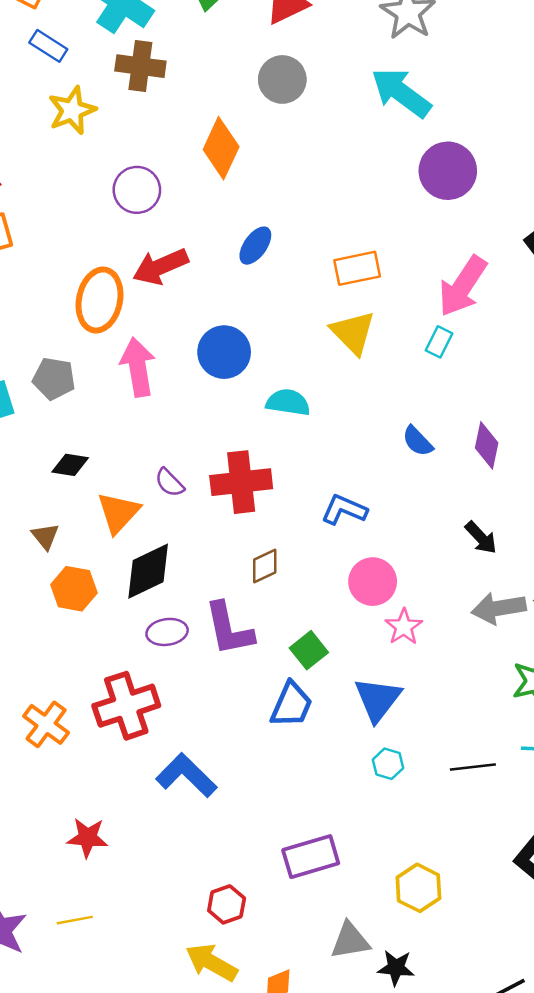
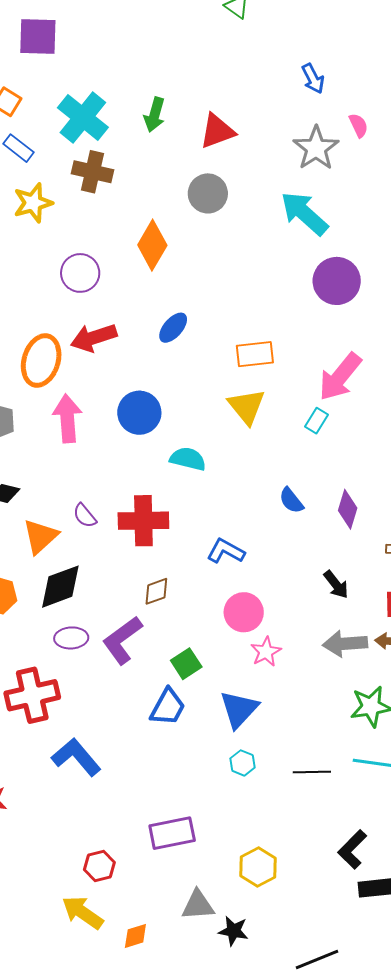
purple L-shape: (229, 629) -> (122, 640), turned 60

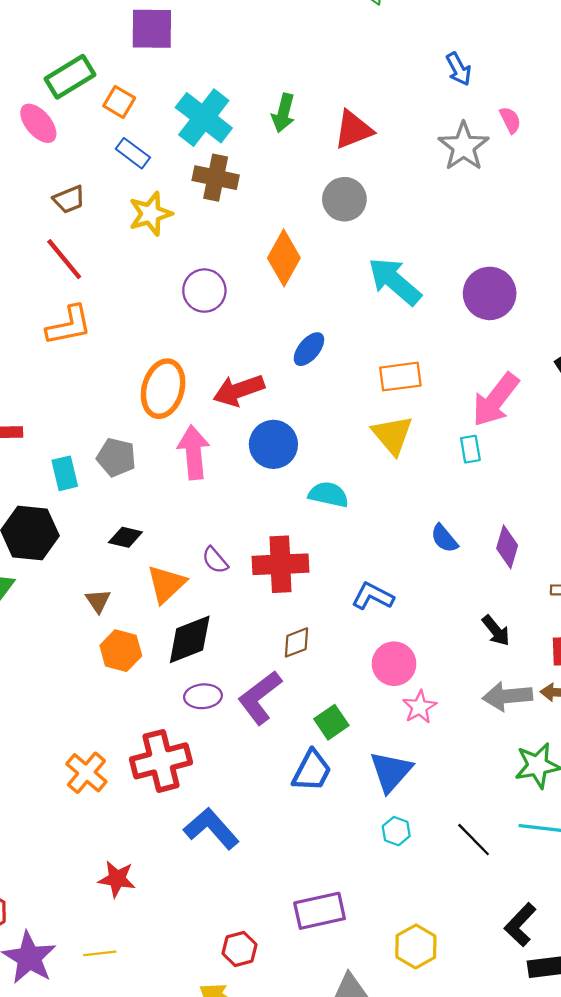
cyan arrow: (304, 213) -> (395, 281), moved
red arrow: (94, 338) -> (239, 390), moved
cyan rectangle: (316, 421) -> (470, 449), turned -40
black line: (312, 772) -> (474, 840), turned 48

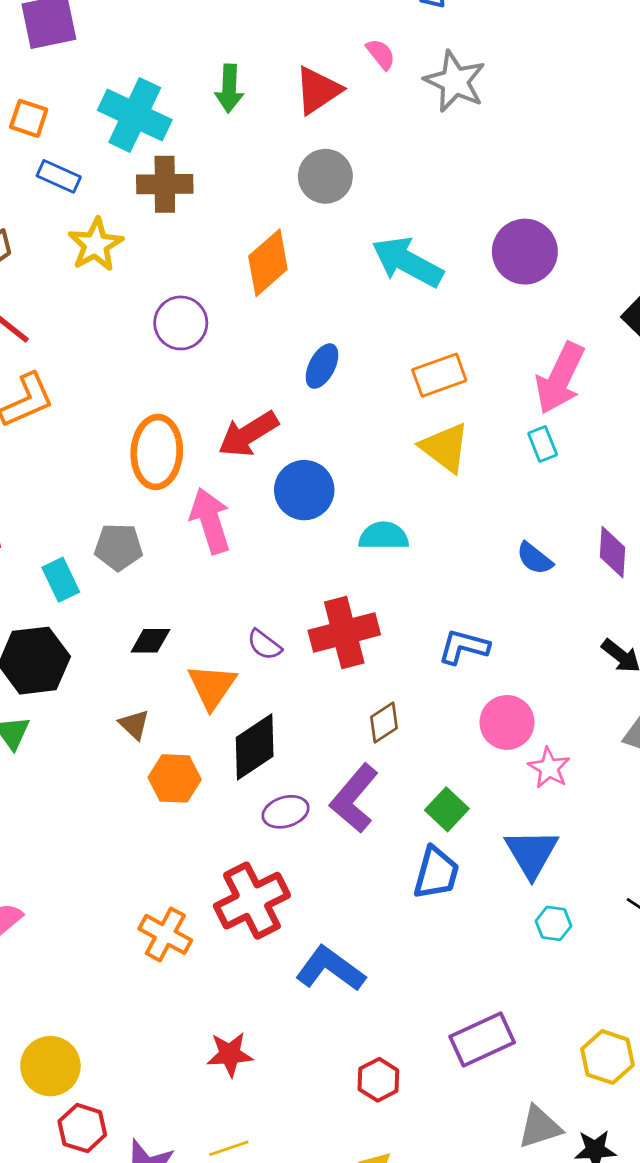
pink semicircle: (510, 120) -> (381, 54), moved
orange diamond: (284, 258) -> (268, 263), turned 32
red hexagon: (240, 949) -> (378, 1080), moved

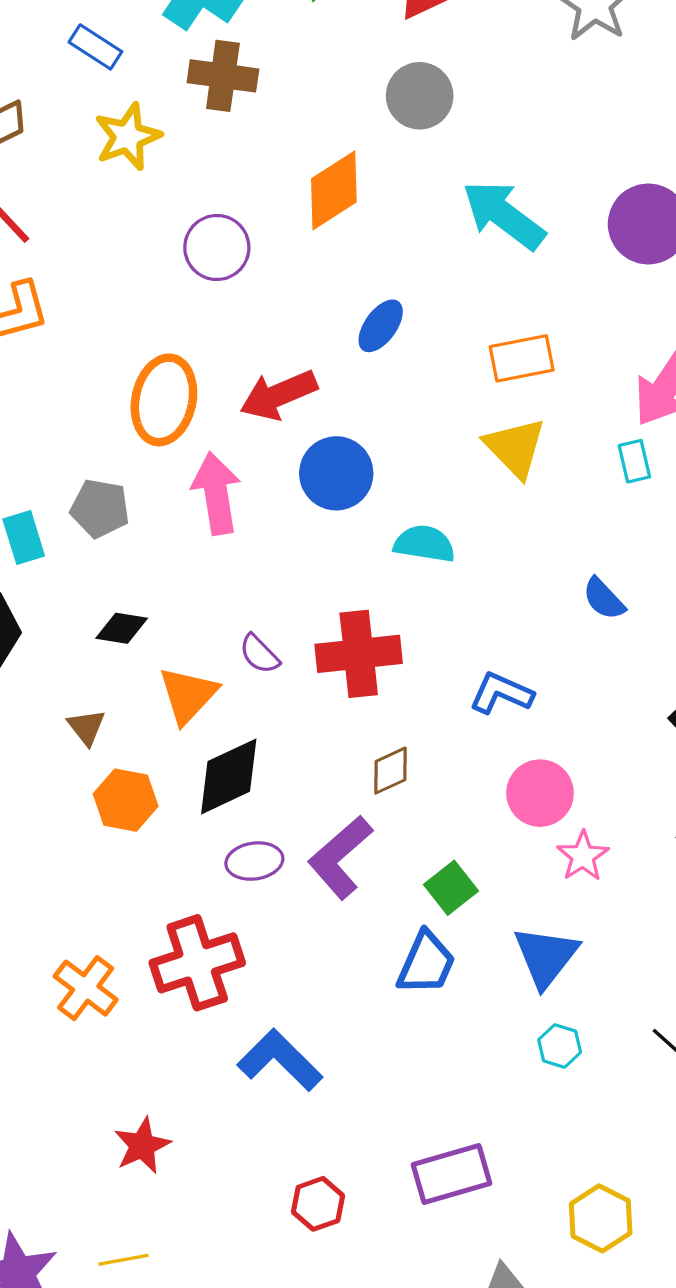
red star: (230, 1054) -> (142, 1146), turned -30

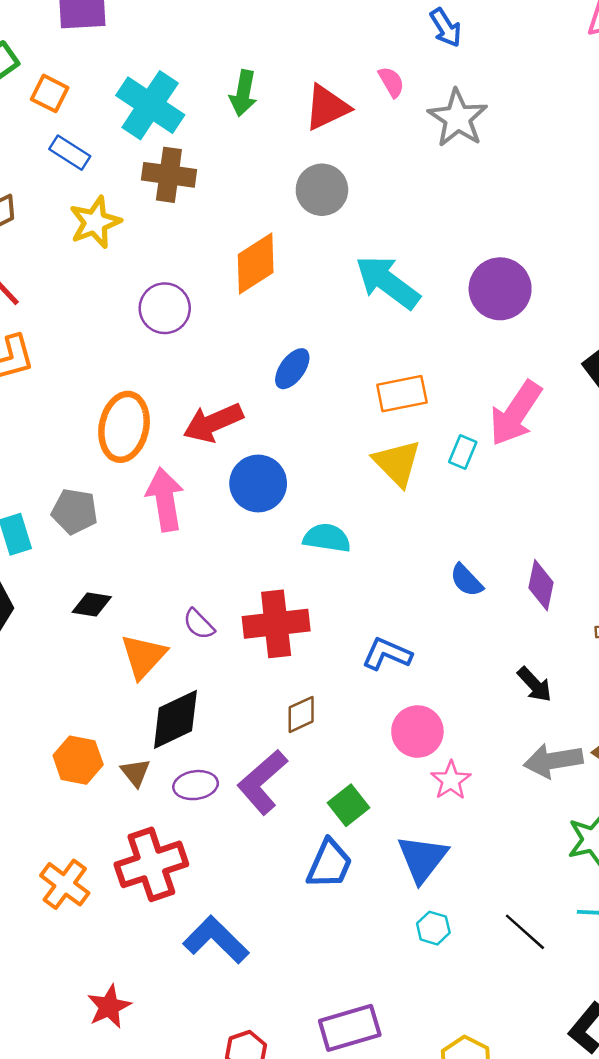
cyan rectangle: (634, 461) -> (463, 452), moved, turned 36
brown triangle: (86, 727) -> (135, 773), moved
orange hexagon: (126, 800) -> (78, 760), moved

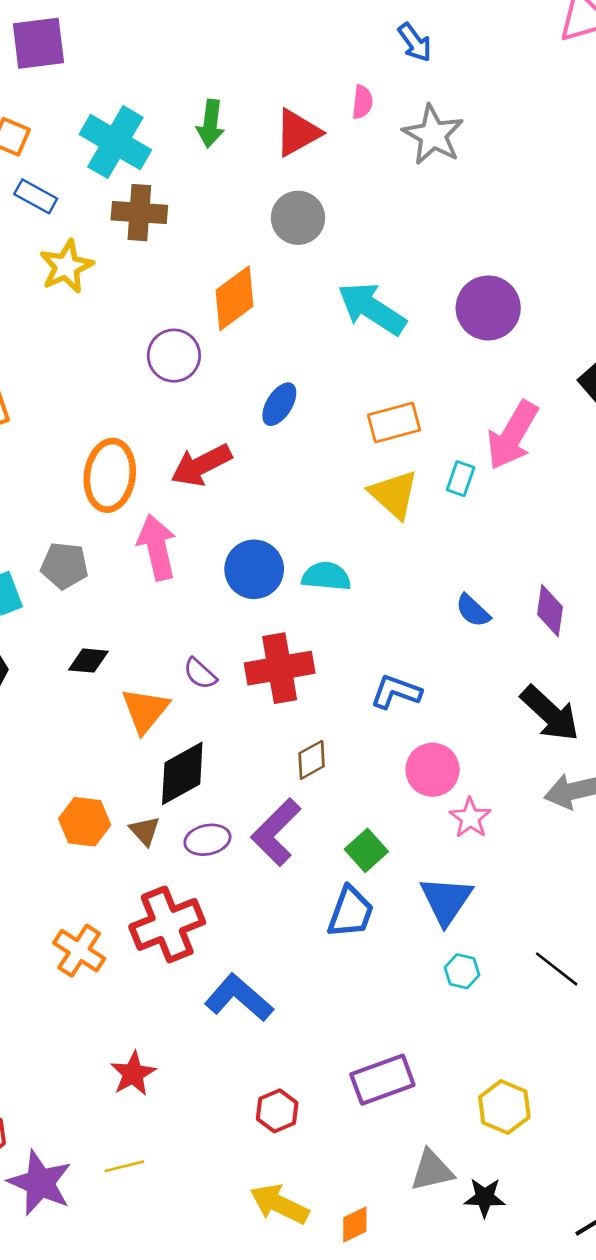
pink semicircle: (391, 82) -> (362, 102), turned 40
purple circle: (165, 308) -> (174, 356), moved
blue circle: (258, 483) -> (254, 569), moved
black arrow: (535, 685) -> (550, 714), size x1.6

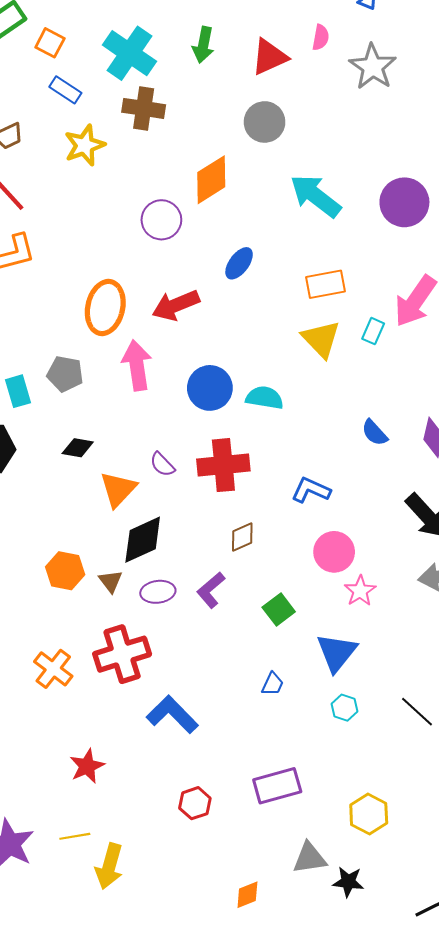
purple L-shape: (276, 832) -> (211, 590), size x0.7
blue trapezoid: (351, 912) -> (273, 684), moved, size x0.6
yellow arrow: (279, 1204) -> (109, 866), moved, turned -105

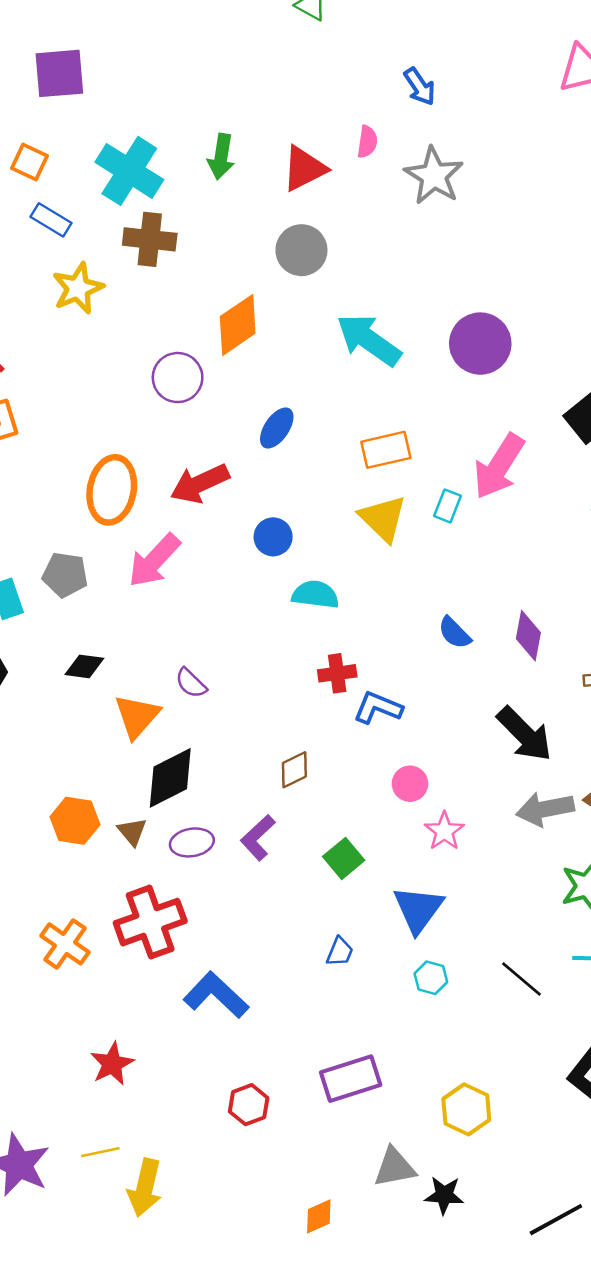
pink arrow: (137, 365) -> (154, 561), turned -126
blue circle: (210, 388) -> (273, 537), moved, size x0.7
red cross: (223, 465) -> (337, 673), moved, size x0.6
pink circle: (334, 552) -> (410, 784), size x0.7

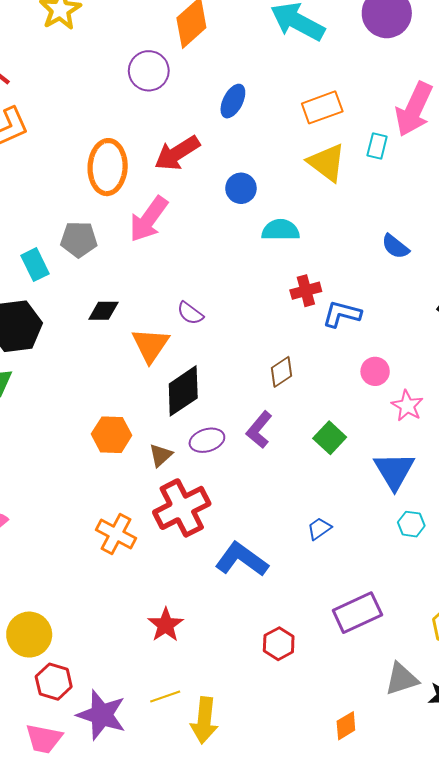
brown triangle: (132, 832) -> (161, 455), moved, turned 35
blue trapezoid: (340, 952) -> (319, 529), moved, turned -140

